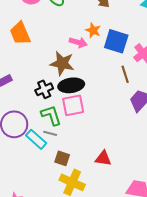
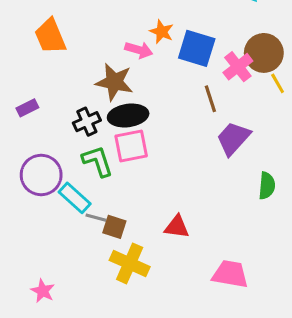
gray line: (50, 133) -> (96, 218), moved

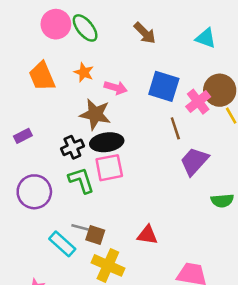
orange star: (162, 32) -> (84, 72), moved
green semicircle: (267, 186) -> (222, 201), turned 80
cyan rectangle: (75, 198) -> (62, 244), moved

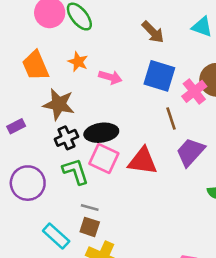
brown arrow: (145, 33) -> (153, 32), moved
brown star: (95, 114) -> (59, 104), moved
pink square: (109, 168) -> (104, 159), turned 36
gray line: (80, 227) -> (90, 208), moved
red triangle: (147, 235) -> (143, 161), moved, size x1.4

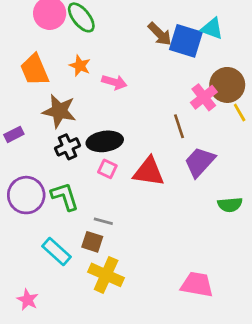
blue square: (159, 76) -> (186, 41), moved
pink square: (104, 159) -> (107, 169), size x0.6
green L-shape: (75, 171) -> (65, 196), moved
gray line: (90, 208) -> (103, 221), moved

